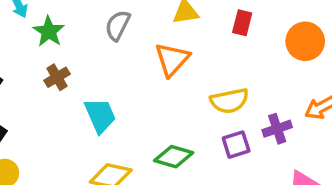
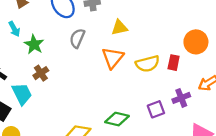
red rectangle: (242, 23) -> (174, 63), moved
yellow semicircle: (229, 101) -> (148, 64), moved
cyan trapezoid: (100, 116) -> (22, 94), moved

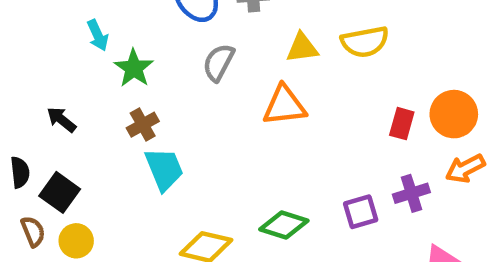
orange circle: (196, 42) -> (454, 114), moved
orange triangle: (113, 58) -> (284, 106), turned 40
yellow semicircle: (148, 64) -> (365, 42), moved
cyan trapezoid: (22, 94) -> (164, 169), moved

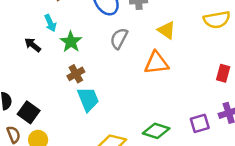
yellow semicircle: (365, 42) -> (217, 20), moved
yellow triangle: (302, 48) -> (167, 30), turned 42
black arrow: (61, 120) -> (33, 45), moved

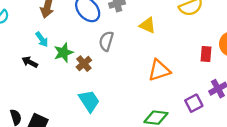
green star: (71, 42) -> (63, 53), turned 30
orange triangle: (156, 63) -> (159, 70), moved
brown cross: (76, 74) -> (84, 64), moved

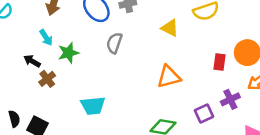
yellow triangle: (147, 25) -> (170, 28), moved
brown cross: (84, 64) -> (47, 79), moved
cyan trapezoid: (89, 101) -> (93, 106), turned 115

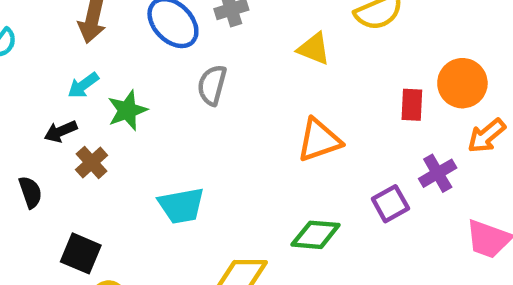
cyan arrow: (46, 38) -> (83, 85), turned 91
black arrow: (32, 61) -> (61, 131), turned -49
black semicircle: (14, 119) -> (30, 192), moved

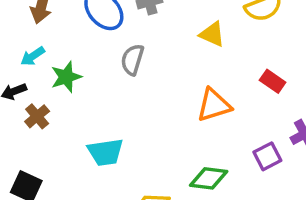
red rectangle: (412, 105) -> (273, 81), moved, turned -60

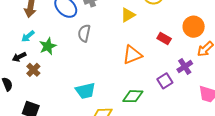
yellow triangle: (212, 34) -> (128, 15), turned -49
cyan trapezoid: (105, 152) -> (85, 91), moved

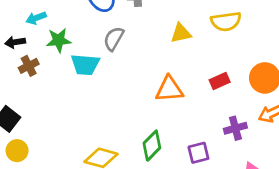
red rectangle: (164, 38) -> (220, 81), turned -72
purple square: (165, 81) -> (198, 153), moved
cyan trapezoid: (85, 91) -> (85, 65), moved
green diamond: (133, 96) -> (152, 146), turned -65

